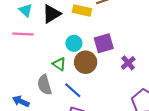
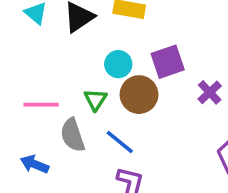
pink line: (23, 34) -> (41, 105), moved
green triangle: (59, 64) -> (95, 100), turned 32

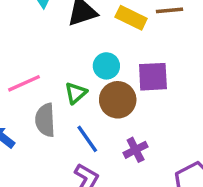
purple cross: (210, 92) -> (136, 150), moved
pink line: (41, 105) -> (24, 83), turned -40

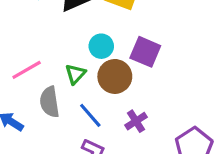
purple square: (153, 77) -> (145, 52), turned 32

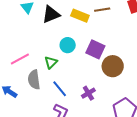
brown circle: (115, 76) -> (113, 66), moved

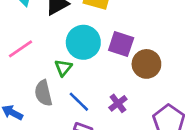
cyan circle: (68, 45) -> (83, 42), size x1.6
pink line: (20, 59) -> (21, 49), moved

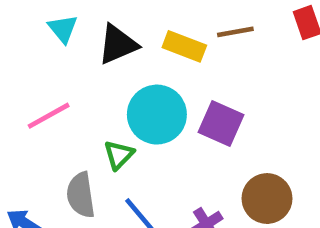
brown circle: (146, 64) -> (267, 199), moved

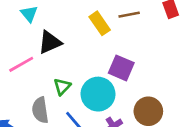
black triangle: (118, 44) -> (50, 42), moved
yellow rectangle: (184, 46) -> (100, 23), turned 35
cyan circle: (157, 115) -> (98, 94), moved

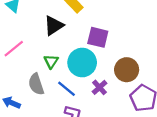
black triangle: (50, 42) -> (54, 26), moved

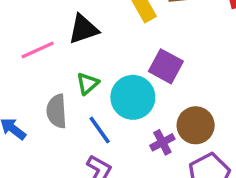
black triangle: (54, 26) -> (83, 29), moved
purple cross: (99, 87) -> (162, 142), moved

